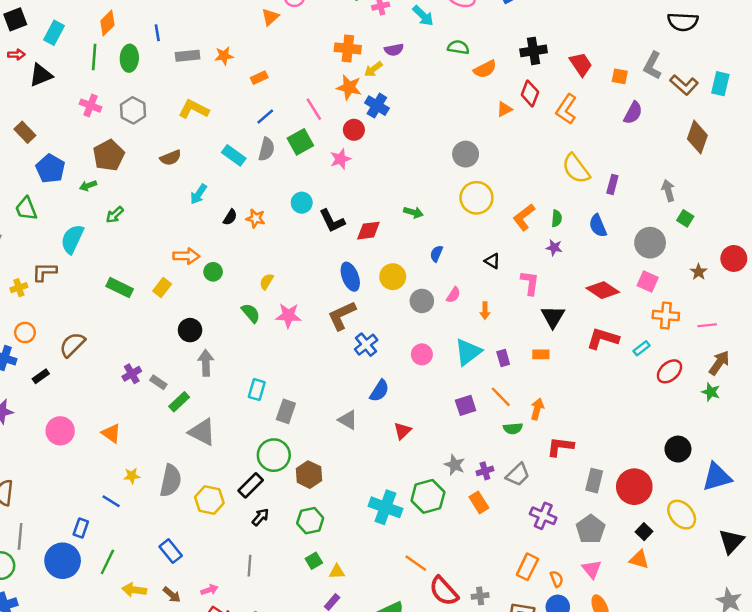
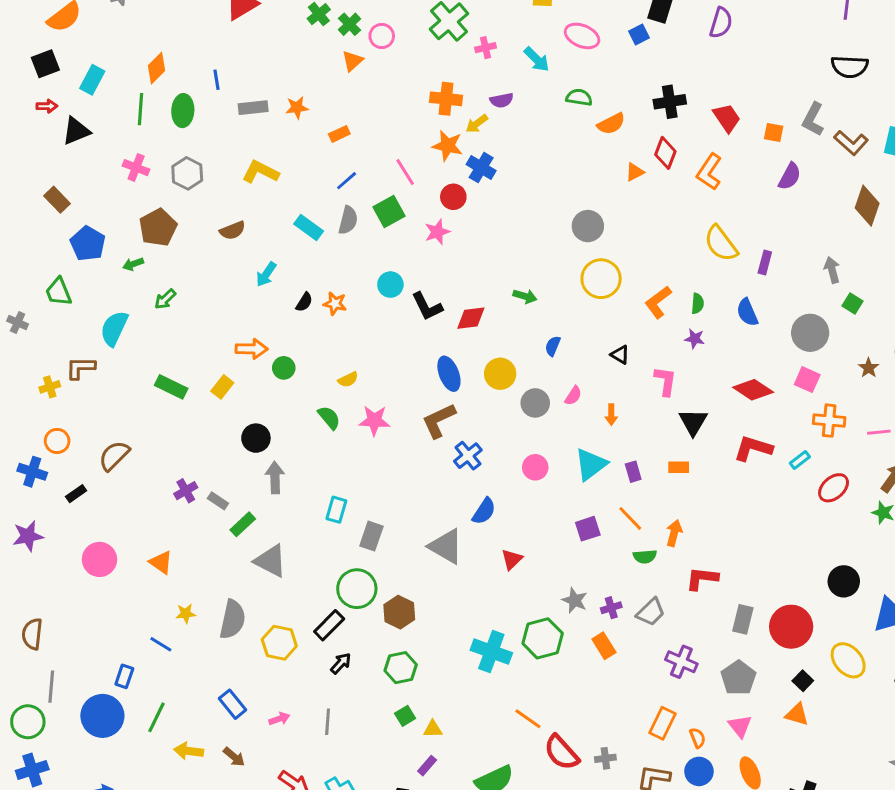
yellow semicircle: (266, 282) -> (348, 380), turned -147
gray triangle: (348, 420) -> (446, 546), size x1.5
pink arrow: (209, 590) -> (279, 719), moved

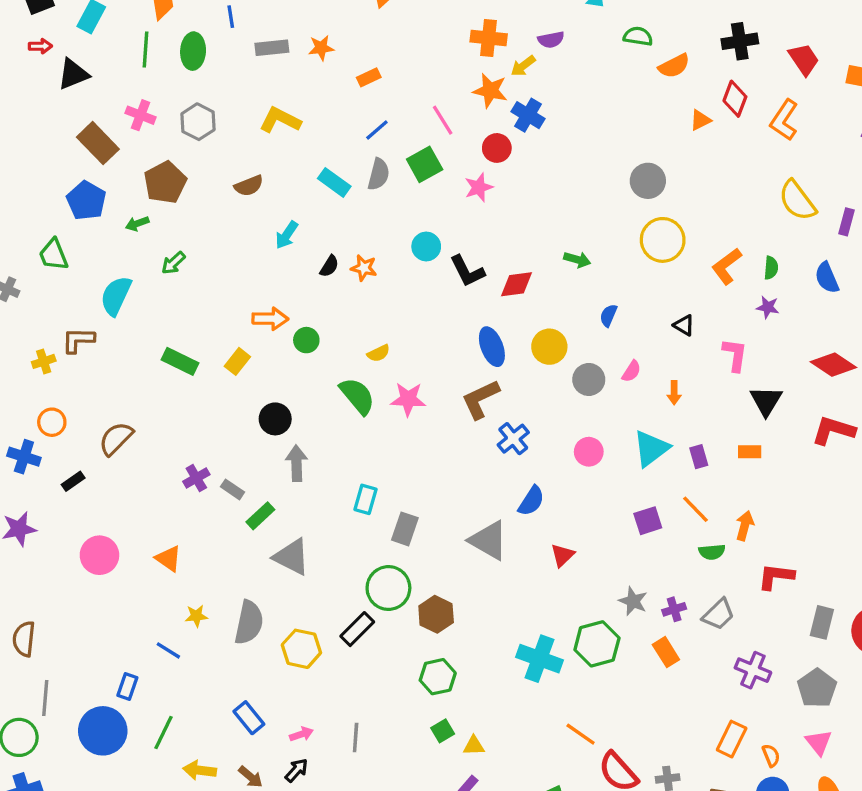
brown rectangle: (57, 200) -> (98, 143), moved, size x1.4
green semicircle: (329, 418) -> (357, 396), size x1.4
black arrow: (341, 663) -> (296, 770), moved

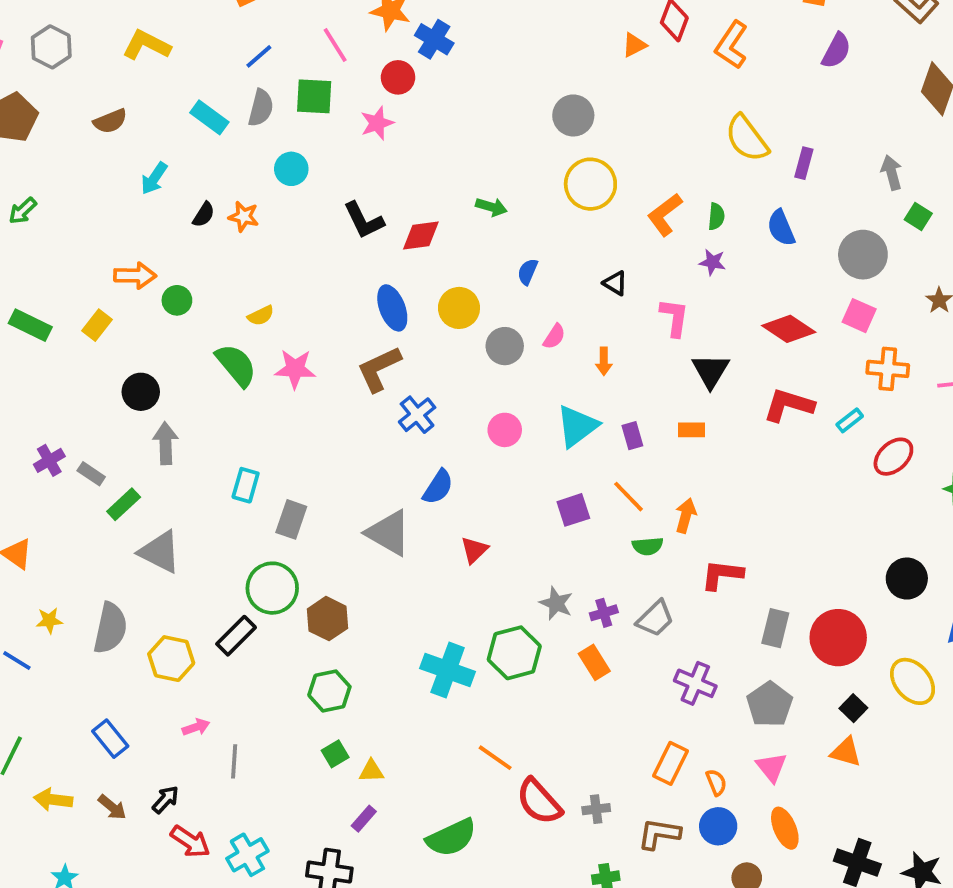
green square: (425, 164) -> (314, 96), turned 32
cyan circle: (426, 246) -> (291, 169), moved
pink arrow: (301, 734) -> (196, 727), moved

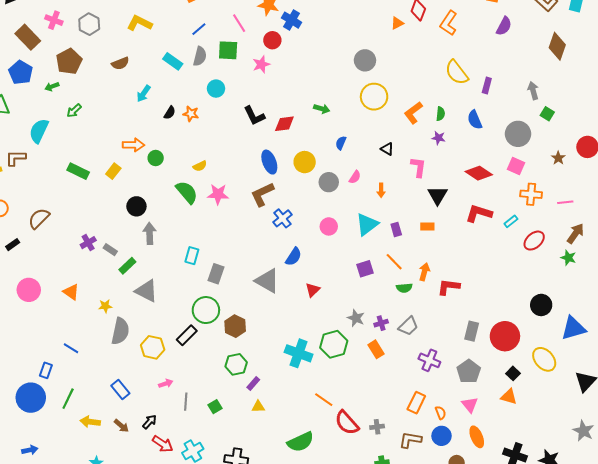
red L-shape: (722, 575) -> (449, 287), moved
yellow star: (49, 620) -> (105, 306), moved
green square: (335, 754) -> (215, 407), moved
purple rectangle: (364, 819) -> (253, 384), moved

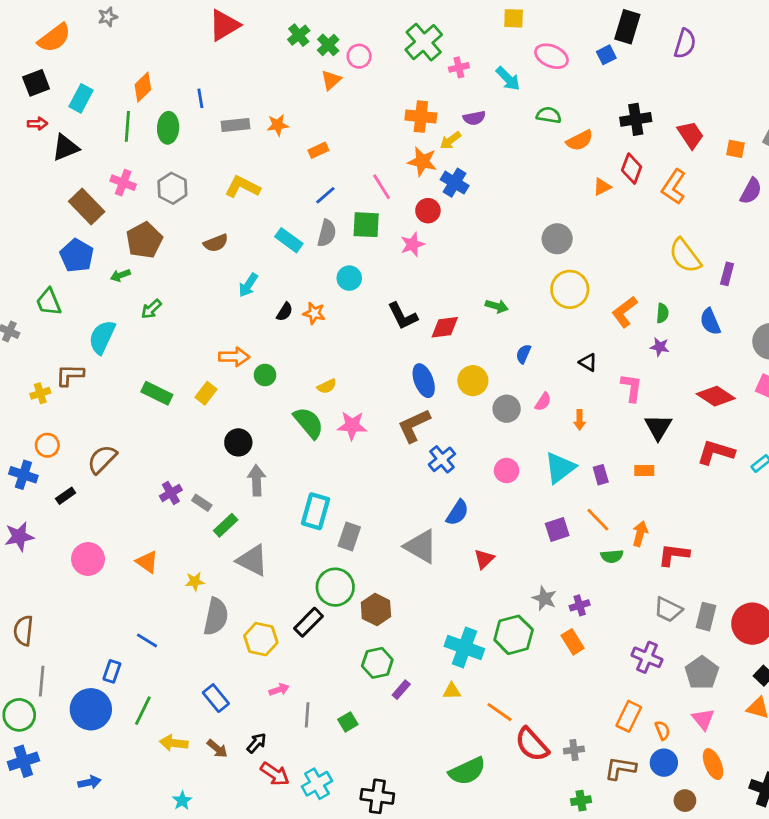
cyan rectangle: (192, 256) -> (316, 511), size x1.4
gray trapezoid: (408, 326) -> (668, 610), moved, turned 70
yellow triangle: (258, 407) -> (452, 691), moved

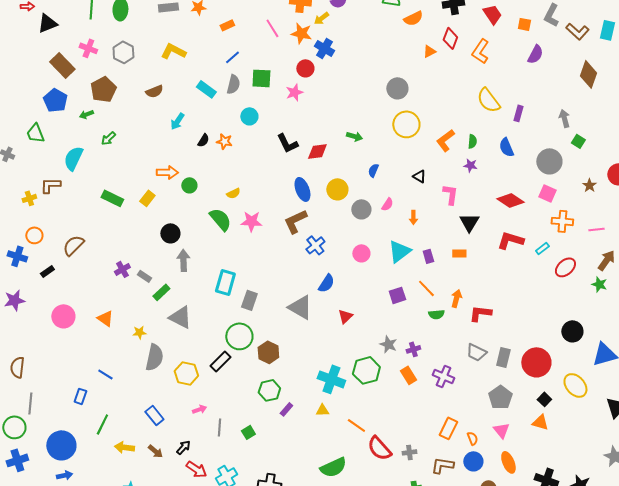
pink line: (382, 187) -> (272, 28), moved
purple cross: (647, 657) -> (443, 376), moved
blue circle: (91, 709) -> (61, 445), moved

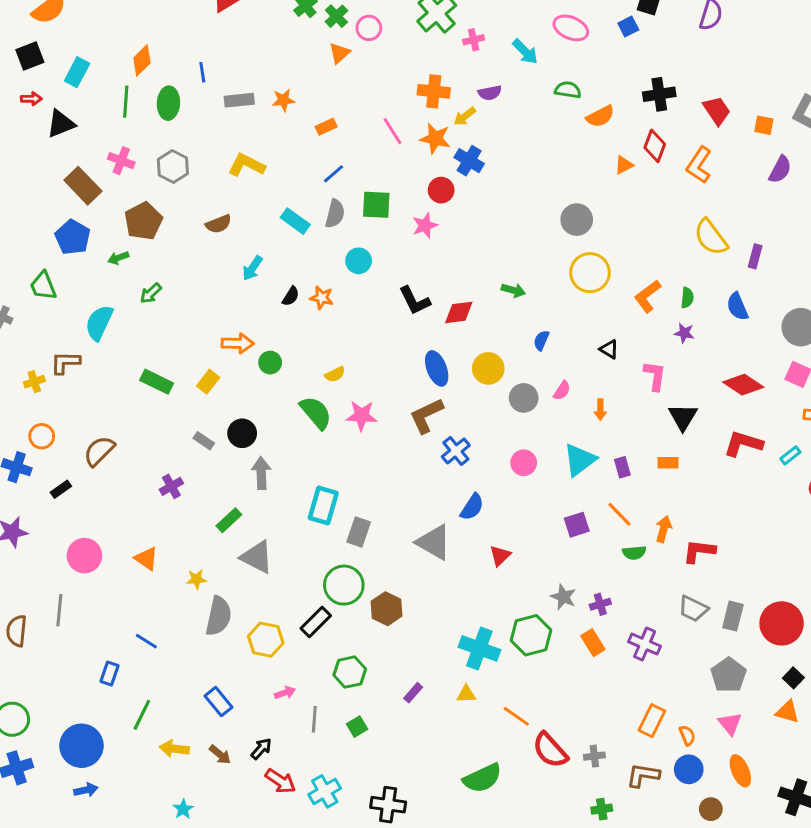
gray rectangle: (144, 276) -> (204, 441), moved
green hexagon: (269, 390) -> (350, 672), moved
gray line: (30, 403) -> (59, 610), moved

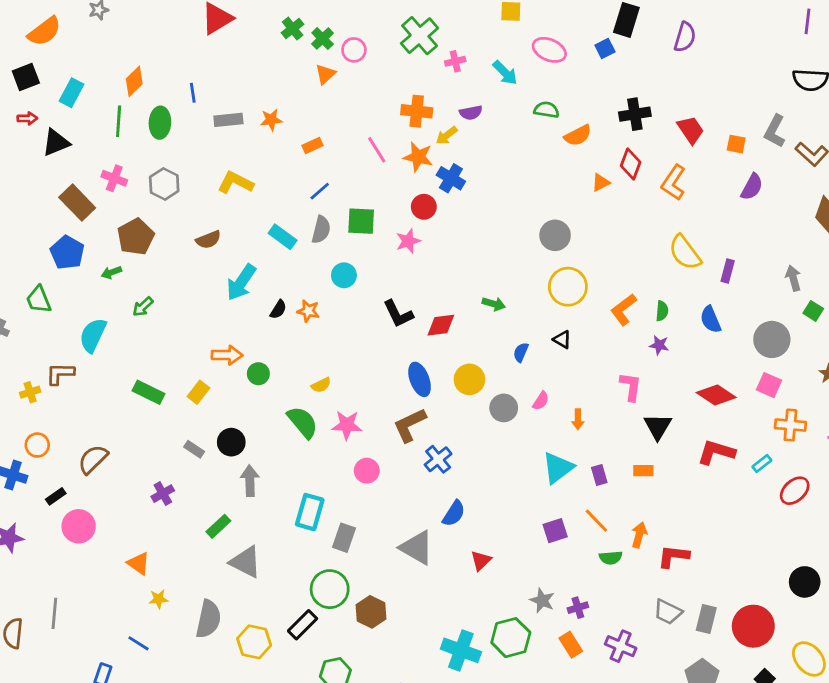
cyan arrow: (252, 268) -> (241, 282), size x1.5
black triangle: (609, 349) -> (562, 339), moved
pink circle: (524, 463) -> (367, 471), moved
pink circle: (84, 556) -> (79, 526), moved
yellow star: (196, 579) -> (159, 599), moved

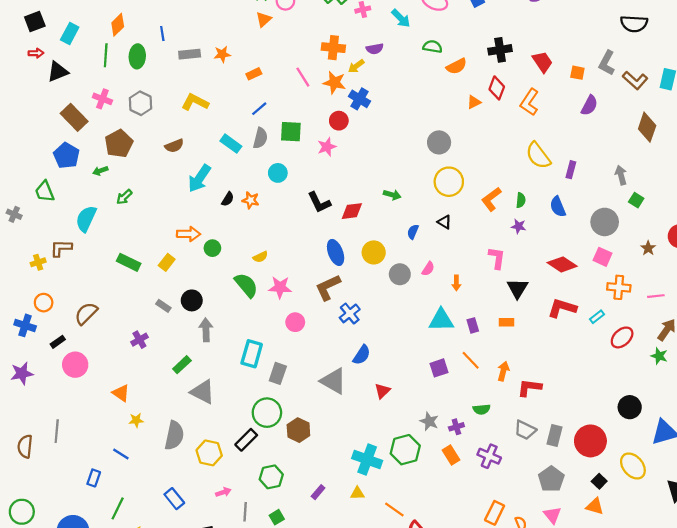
cyan triangle: (558, 468) -> (441, 320), turned 36
green semicircle: (611, 558) -> (482, 409), moved

